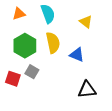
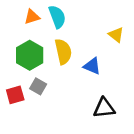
orange triangle: (19, 14) -> (32, 17), moved
yellow triangle: (86, 22) -> (116, 35), moved
red square: (13, 79) -> (15, 95), turned -35

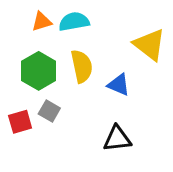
cyan semicircle: (57, 17) -> (74, 22), turned -80
yellow triangle: (116, 35) -> (150, 45), size x1.6
black triangle: (104, 108) -> (117, 139), moved

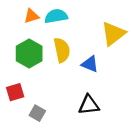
yellow triangle: (150, 45) -> (113, 34), turned 44
gray square: (49, 111) -> (37, 113), moved

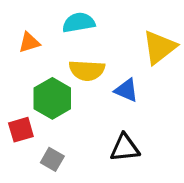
orange triangle: (31, 16) -> (29, 42), moved
yellow semicircle: (62, 50) -> (87, 70), turned 105
green hexagon: (29, 54) -> (52, 98), moved

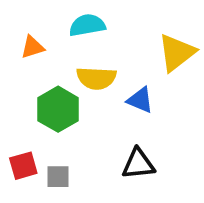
red square: (21, 130) -> (23, 166), moved
gray square: (52, 159) -> (58, 177), turned -30

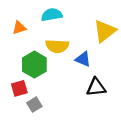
black triangle: (138, 164) -> (96, 87), moved
red square: (23, 166) -> (19, 88), moved
gray square: (58, 177) -> (34, 105), turned -32

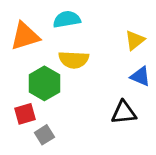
orange triangle: (19, 28) -> (25, 36), size x1.6
yellow triangle: (105, 31) -> (135, 40), size x0.7
blue triangle: (83, 59) -> (140, 76), moved

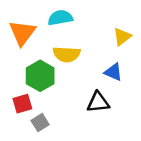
orange triangle: (25, 36) -> (22, 33), turned -36
blue triangle: (140, 76) -> (113, 72), moved
black triangle: (124, 113) -> (98, 102), moved

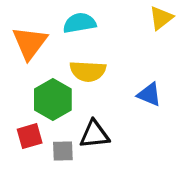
yellow triangle: (122, 37) -> (161, 18), moved
black triangle: (98, 102) -> (94, 134), moved
gray square: (40, 123) -> (63, 151), moved, turned 30

